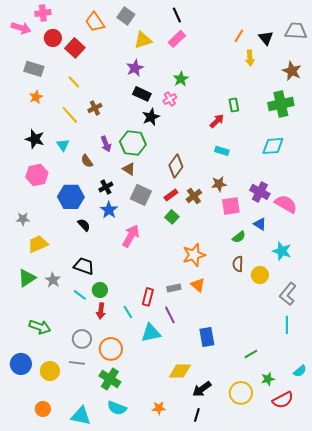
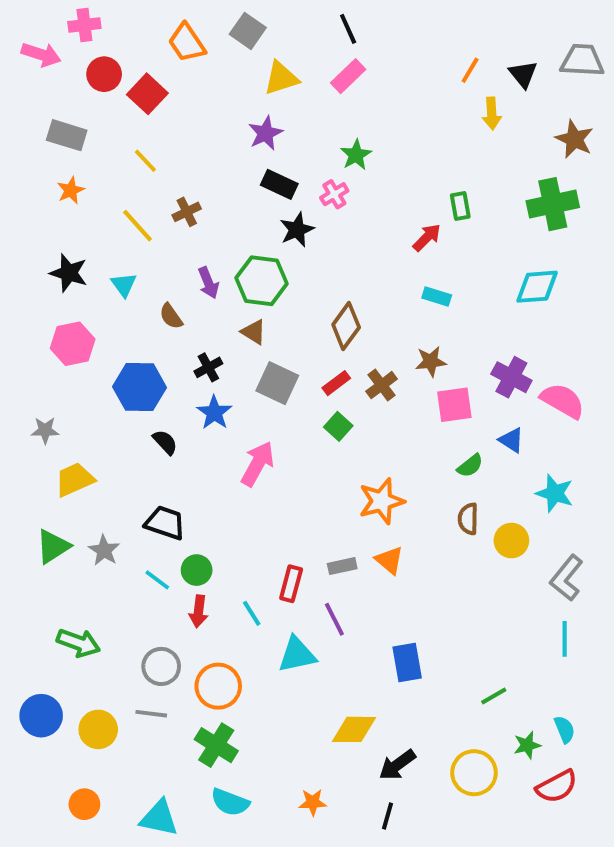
cyan semicircle: (300, 371) -> (565, 729), moved, turned -72

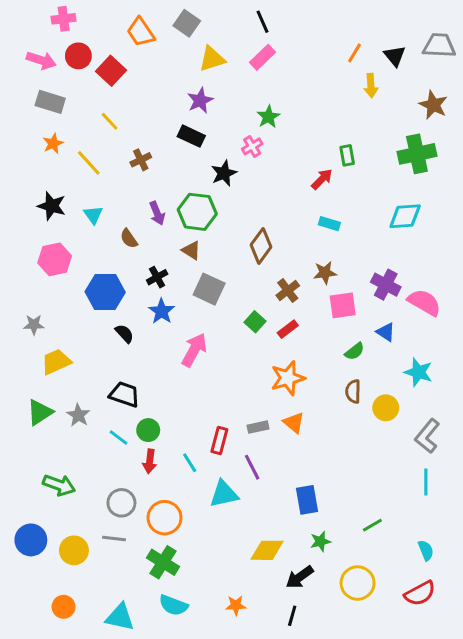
pink arrow: (41, 54) -> (41, 60), moved
black rectangle: (279, 184) -> (191, 136), moved
yellow line: (138, 226) -> (89, 163), moved
red rectangle: (336, 383) -> (288, 329), moved
green star: (527, 745) -> (320, 541), moved

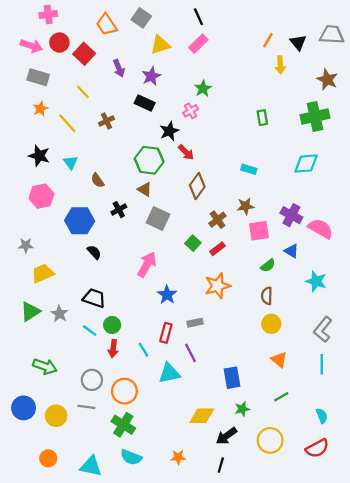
red arrow: (322, 179) -> (186, 152), moved, turned 90
purple arrow: (157, 213) -> (119, 68), moved
blue star: (162, 311) -> (167, 295), moved
yellow circle: (386, 408) -> (271, 324), moved
orange triangle: (294, 423) -> (279, 360), moved

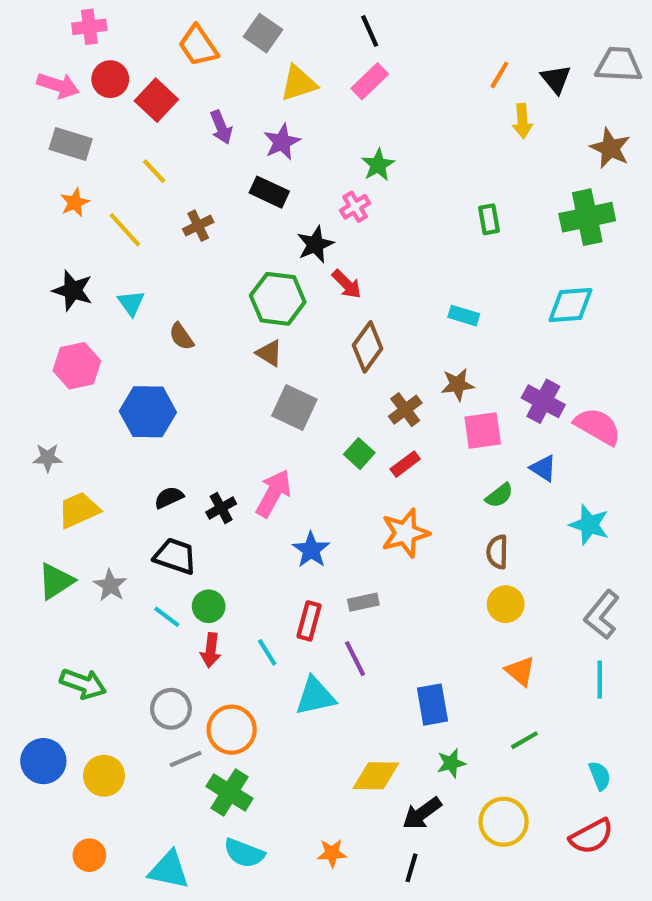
black cross: (119, 210) -> (221, 508), moved
black semicircle: (94, 252) -> (169, 498), moved, turned -72
gray line: (86, 407) -> (186, 759), moved, turned -30

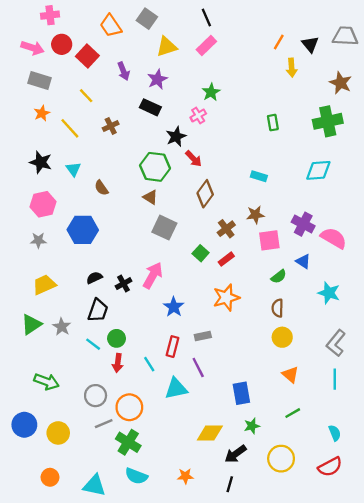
gray star: (48, 458) -> (38, 240), moved
black trapezoid: (175, 556) -> (98, 310), turned 90

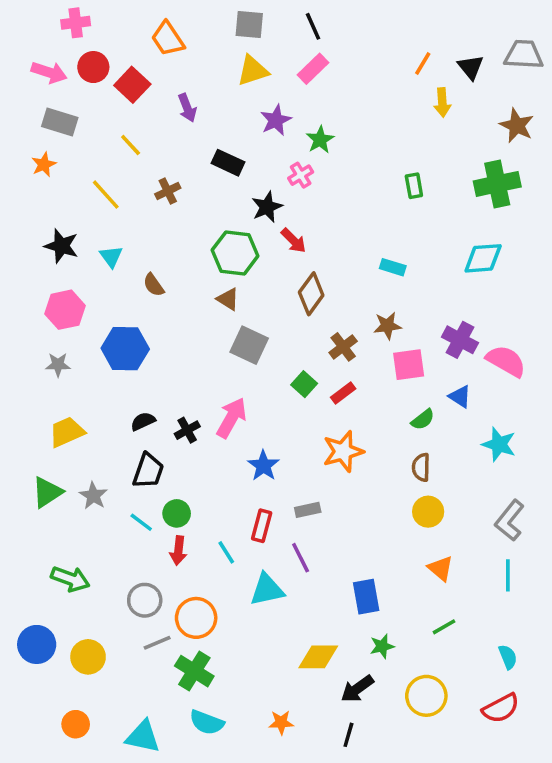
gray square: (147, 19) -> (249, 25), moved, turned -30
purple star: (157, 79) -> (276, 120), moved
orange star: (42, 113) -> (44, 164), moved

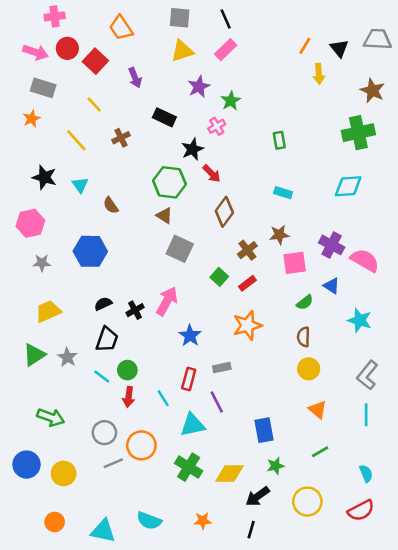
green rectangle: (414, 186) -> (279, 140), moved
pink hexagon: (65, 310) -> (30, 223), moved
green cross: (194, 671) -> (189, 467), moved

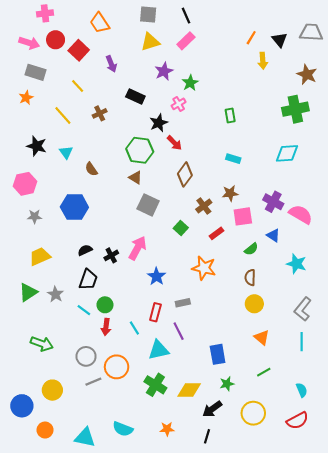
red rectangle: (247, 283) -> (216, 233), moved
orange star: (247, 325) -> (204, 268), turned 30
blue circle: (27, 465) -> (22, 406), moved

